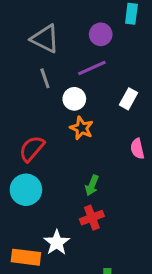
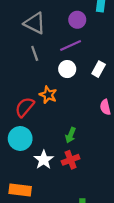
white circle: (74, 99) -> (67, 69), moved
orange star: (82, 128) -> (48, 95), moved
white star: (57, 243) -> (44, 160), moved

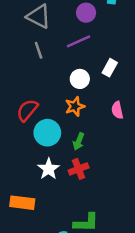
white circle: (67, 69) -> (80, 79), moved
orange star: (48, 95) -> (75, 106), moved, turned 30
cyan circle: (20, 138) -> (47, 133), moved

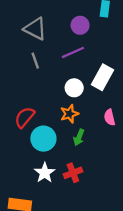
white rectangle: (110, 68) -> (102, 77), size x1.5
green arrow: (79, 141) -> (79, 137), moved

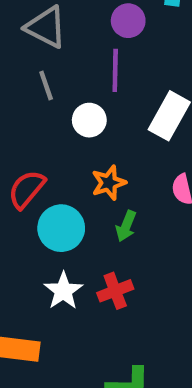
purple line: (73, 52) -> (115, 70), turned -65
white circle: (74, 88) -> (89, 120), moved

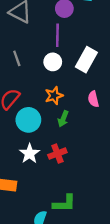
gray line: (46, 85) -> (17, 58), moved
white circle: (89, 120) -> (53, 62), moved

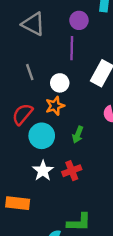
white circle: (53, 62) -> (60, 83), moved
orange star: (54, 96) -> (55, 106), moved

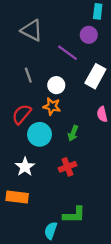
purple circle: (79, 20) -> (89, 35), moved
purple line: (72, 48) -> (67, 53), turned -55
orange star: (55, 106) -> (52, 106), turned 30
white star: (43, 171) -> (25, 167), moved

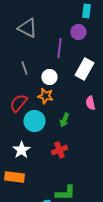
purple line: (67, 53) -> (59, 48), turned 60

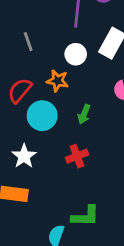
white circle: (49, 77) -> (76, 54), moved

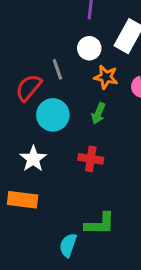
gray line: (28, 42) -> (57, 69), moved
orange star: (58, 81) -> (106, 77), moved
red cross: (77, 156) -> (91, 159), turned 30

